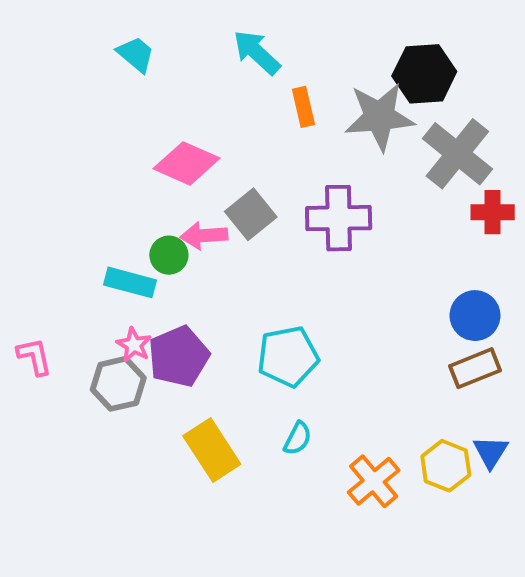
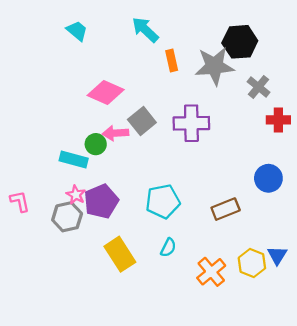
gray cross: (457, 154) -> (259, 87), size x0.6
brown rectangle: (475, 368) -> (226, 209), moved

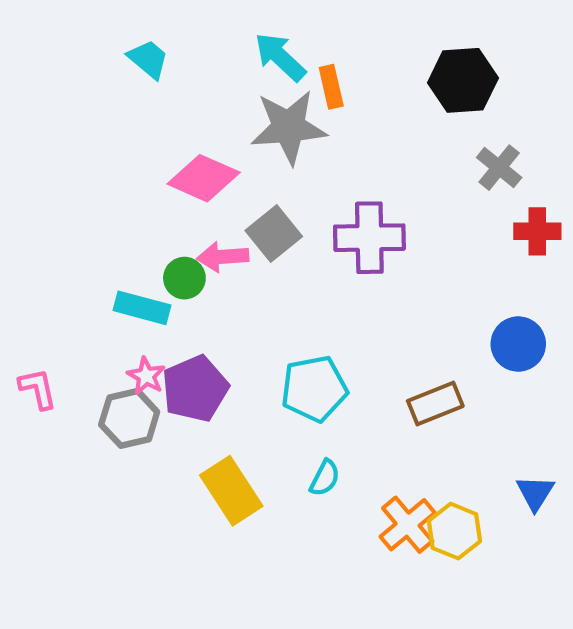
orange rectangle: (172, 61) -> (331, 87), moved
gray star: (215, 66) -> (289, 127), moved
yellow hexagon: (252, 263) -> (454, 531), moved

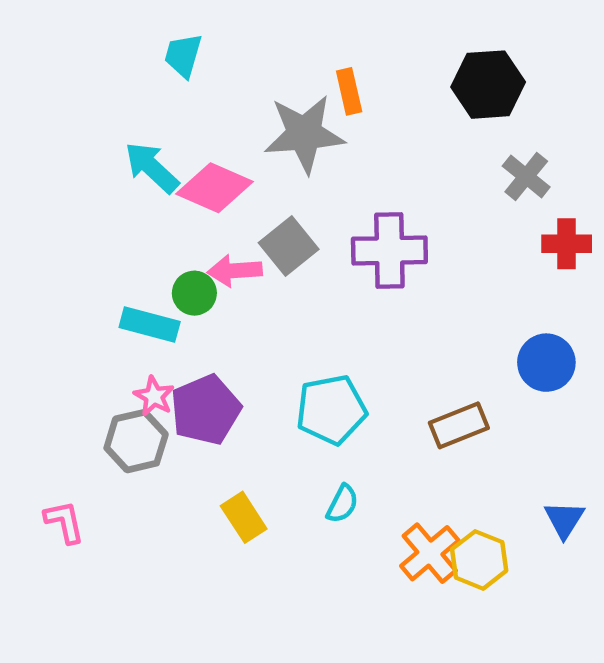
cyan arrow: (280, 57) -> (152, 168), moved
cyan trapezoid: (148, 59) -> (183, 55), moved, turned -114
pink L-shape: (38, 389) -> (64, 522), moved
yellow rectangle: (231, 491) -> (244, 517), size x0.7

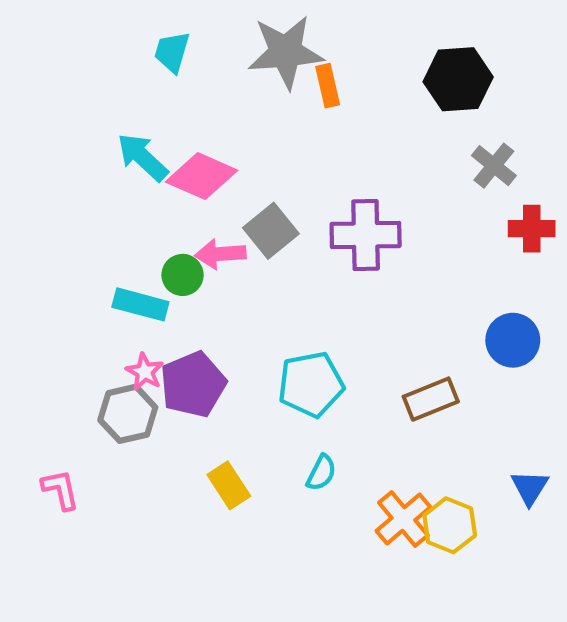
gray star: (304, 134) -> (286, 52), moved

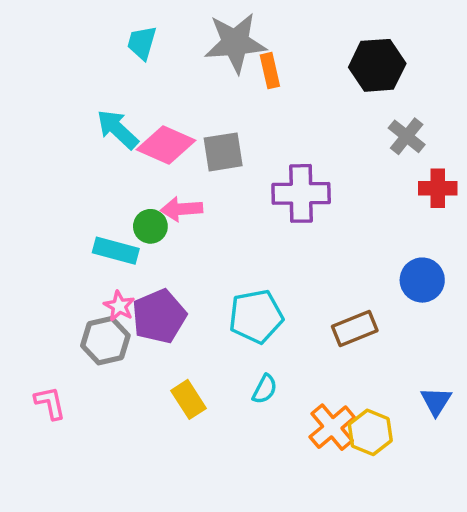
gray square: (271, 231) -> (223, 152), moved, turned 30

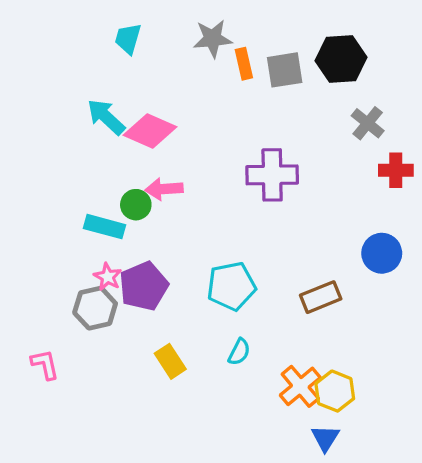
gray star: (235, 43) -> (213, 39), size x0.7
gray square: (223, 152) -> (285, 70), moved
blue triangle: (436, 401) -> (325, 438), moved

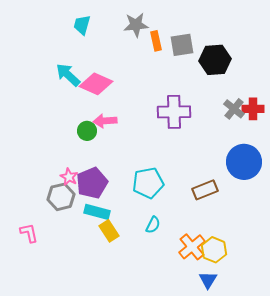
black hexagon: (341, 59) -> (215, 60), moved
gray cross: (368, 123) -> (234, 109), moved
cyan rectangle: (104, 227) -> (97, 212), moved
blue circle: (382, 253) -> (244, 162), size x1.4

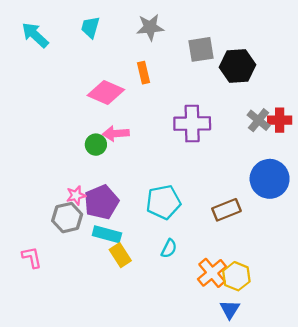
orange rectangle: (156, 41) -> (143, 73), moved
cyan arrow: (68, 75) -> (35, 35), moved
pink star: (69, 177) -> (76, 195), turned 30

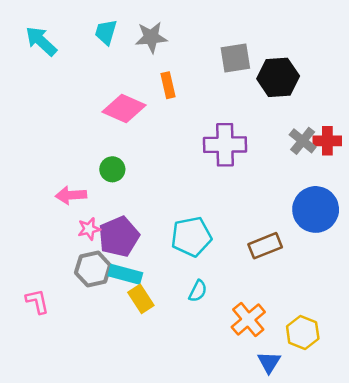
gray star: (150, 27) -> (151, 37), moved
pink arrow: (116, 133) -> (71, 195), moved
gray hexagon: (67, 218) -> (93, 269), moved
yellow hexagon: (236, 276) -> (303, 332), moved

